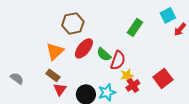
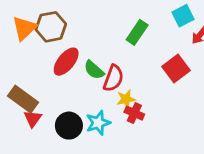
orange triangle: (55, 51) -> (24, 28), moved
brown rectangle: (53, 75) -> (23, 99), size x1.5
red square: (163, 78) -> (176, 69), moved
red cross: (133, 85) -> (134, 113), turned -32

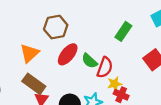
orange triangle: (24, 28) -> (29, 53), moved

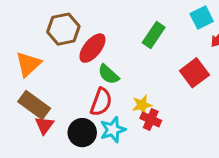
red ellipse: (68, 54) -> (92, 48), moved
red semicircle: (105, 67) -> (101, 102), moved

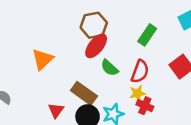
brown hexagon: (63, 29) -> (94, 25), moved
red semicircle: (101, 102) -> (140, 71), moved
brown rectangle: (34, 105) -> (84, 93), moved

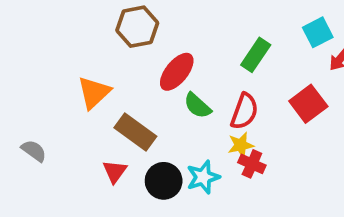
brown hexagon: (94, 25) -> (137, 27), moved
brown rectangle: (84, 93) -> (135, 132), moved

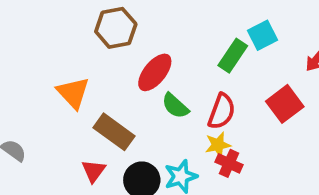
cyan square: (318, 32) -> (262, 35), moved
orange triangle: (94, 92) -> (73, 93), turned -30

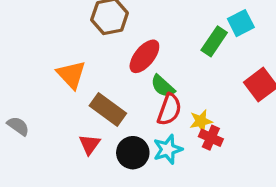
red semicircle: (222, 111) -> (169, 109), moved

